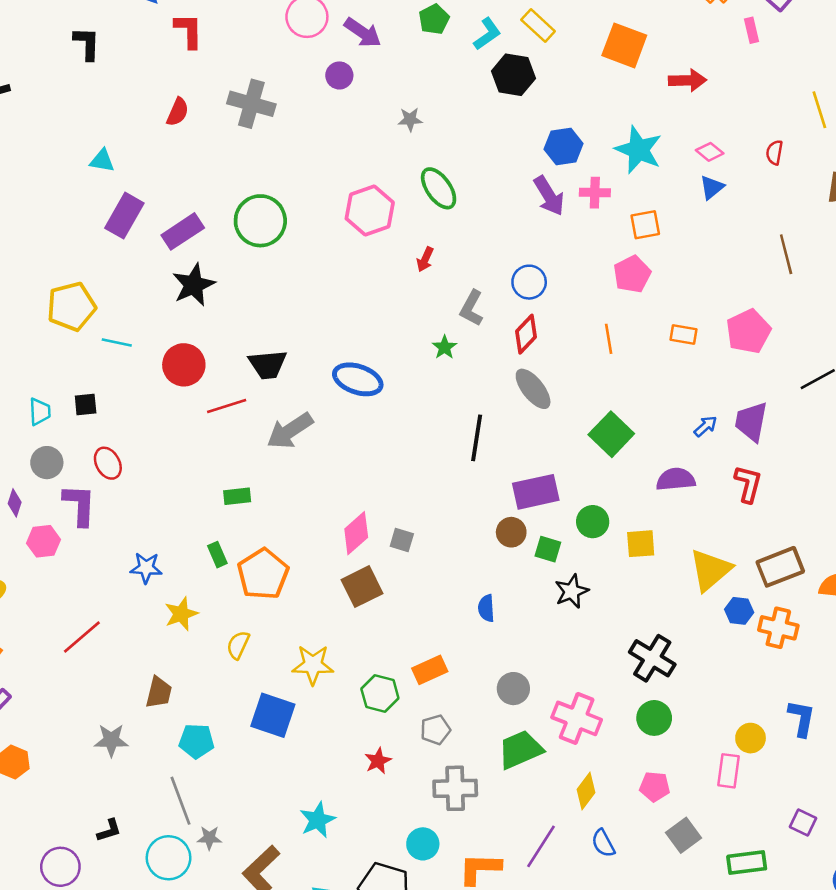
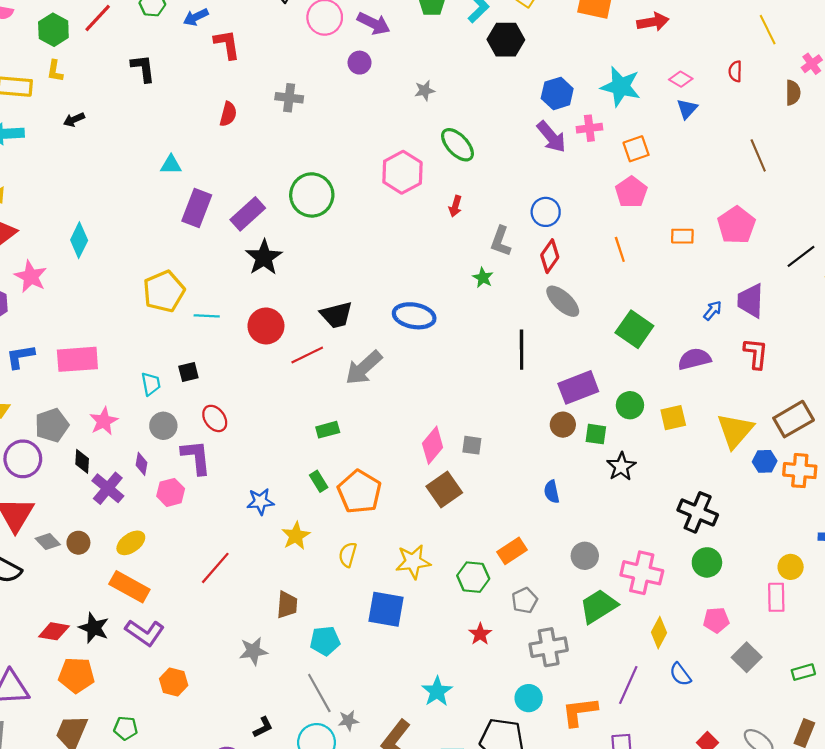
gray cross: (251, 104) -> (289, 98), size x0.7
green rectangle: (747, 863) -> (803, 672), size x0.7

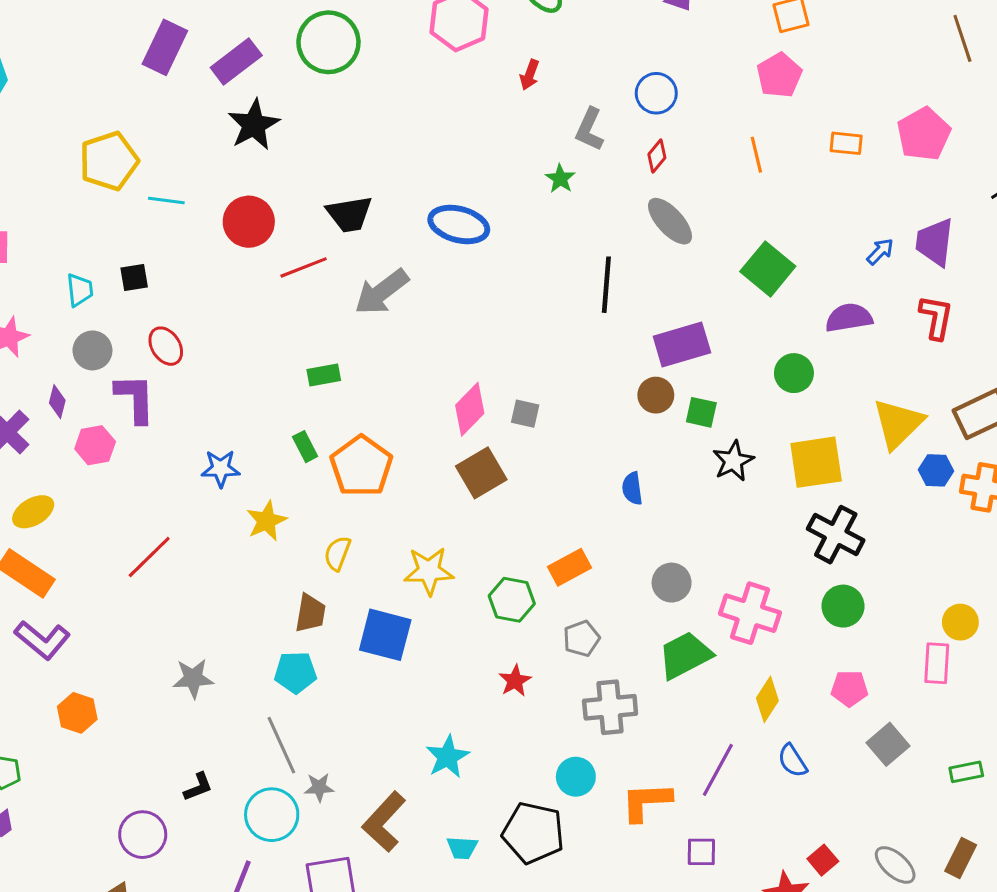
red diamond: (550, 256) -> (657, 156), size x0.7
green circle: (630, 405) -> (794, 373), moved
yellow square: (673, 418) -> (816, 462), moved, size x1.5
brown trapezoid: (287, 605) -> (310, 613), moved

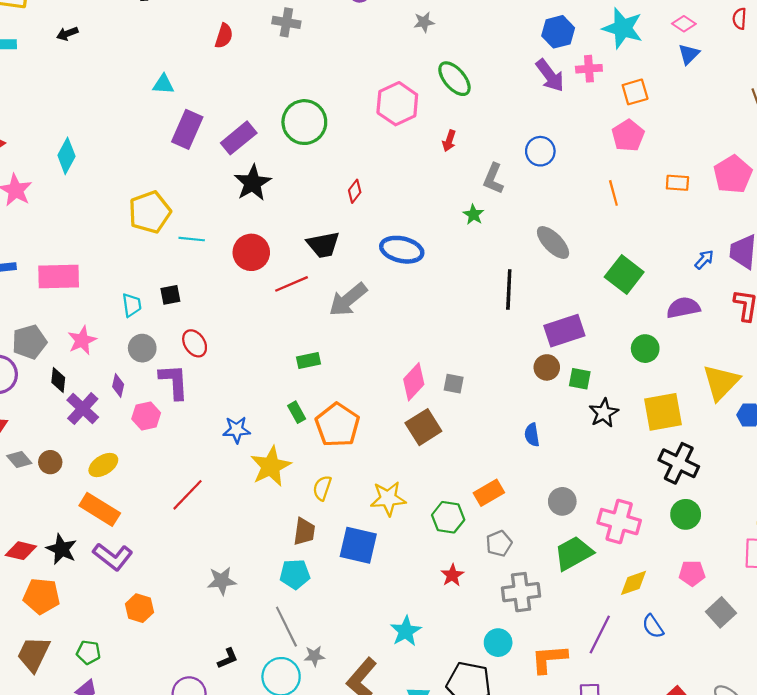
red diamond: (657, 156) -> (355, 191), moved
yellow star: (267, 521) -> (271, 466), size x1.4
yellow diamond: (767, 699) -> (634, 583), turned 40

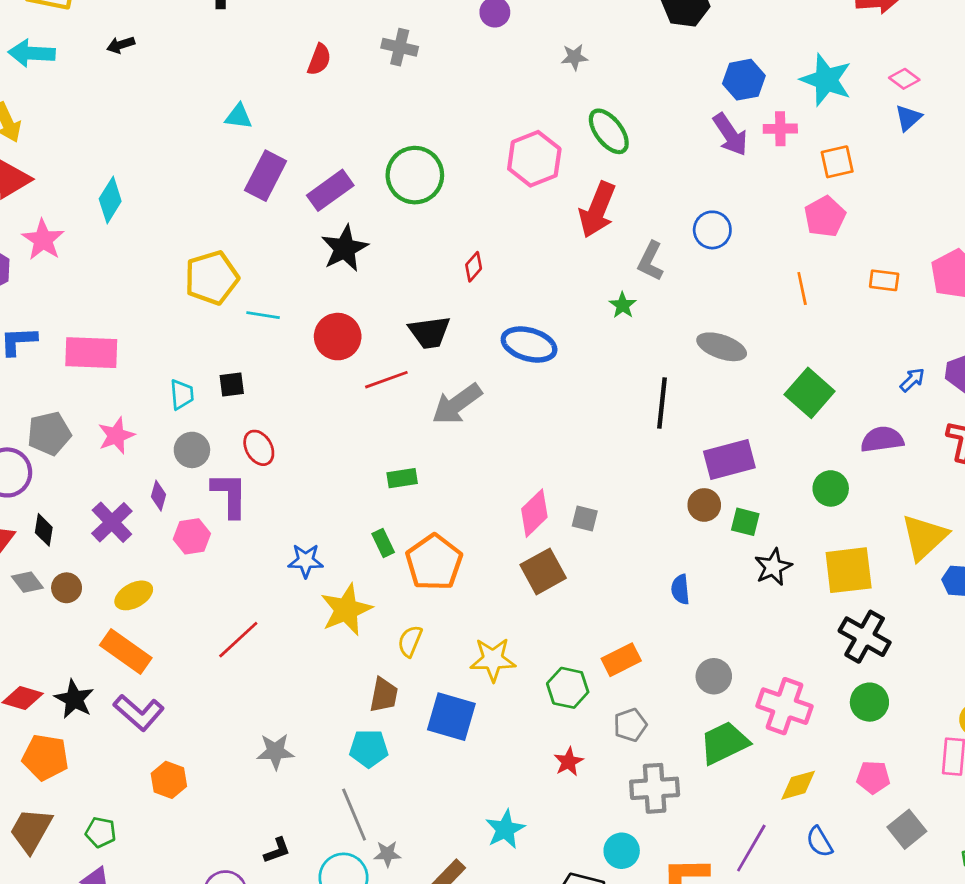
red arrow: (449, 141) -> (597, 210), size x2.0
gray ellipse: (553, 242) -> (722, 347), turned -30
black diamond: (58, 380) -> (44, 530), moved

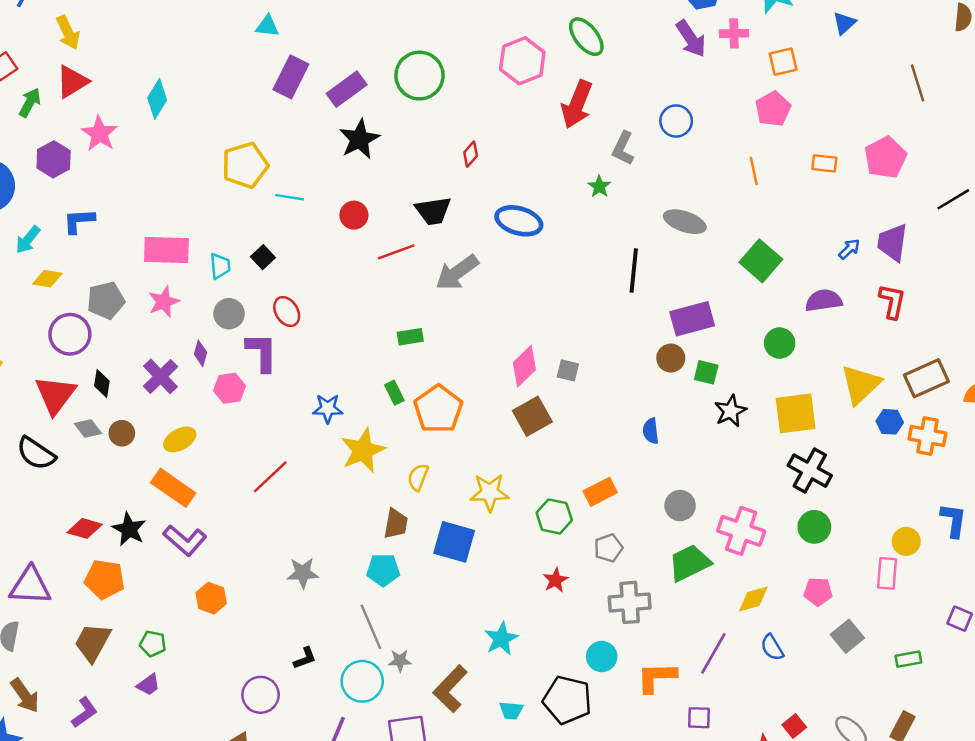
red circle: (338, 337) -> (354, 215), size x0.7
pink rectangle: (91, 353) -> (166, 250), moved
black square: (232, 385) -> (263, 257), turned -35

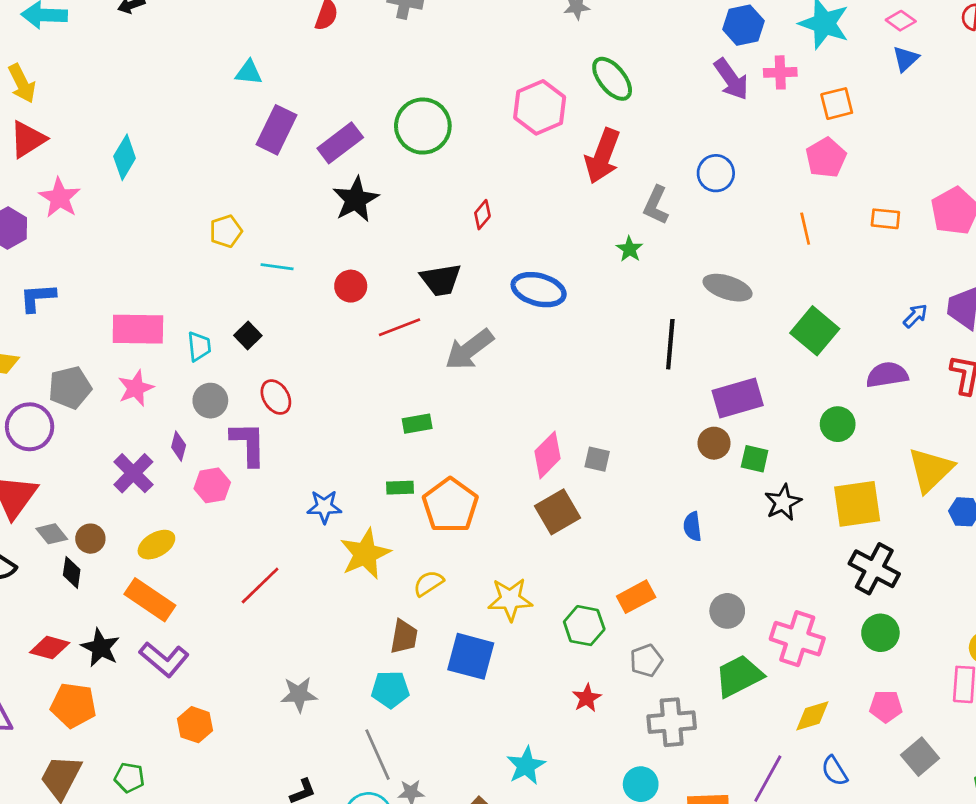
yellow pentagon: (245, 165) -> (226, 231), size x0.6
black diamond: (102, 384) -> (72, 572), moved
green rectangle: (394, 393) -> (400, 488), turned -65
yellow semicircle: (418, 477) -> (428, 583), turned 36

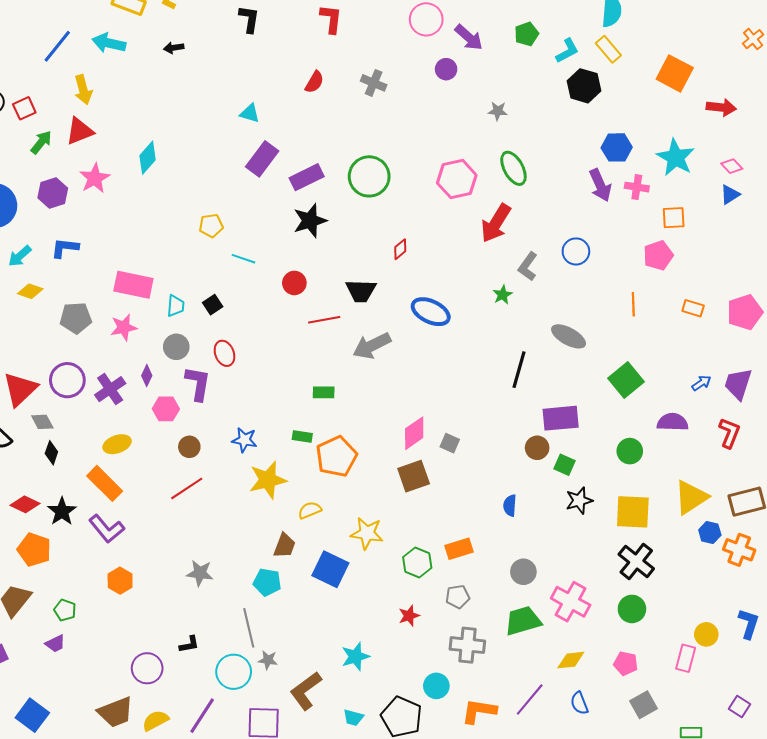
purple circle: (30, 427) -> (67, 380), moved
brown circle: (90, 539) -> (189, 447), moved

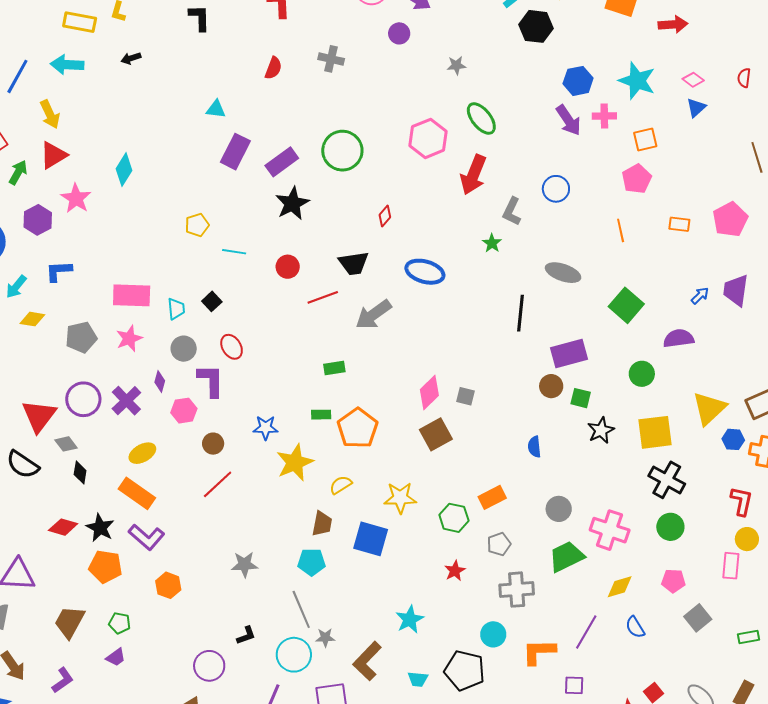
red L-shape: (729, 433) -> (742, 501), moved
orange pentagon: (34, 550) -> (106, 567), moved

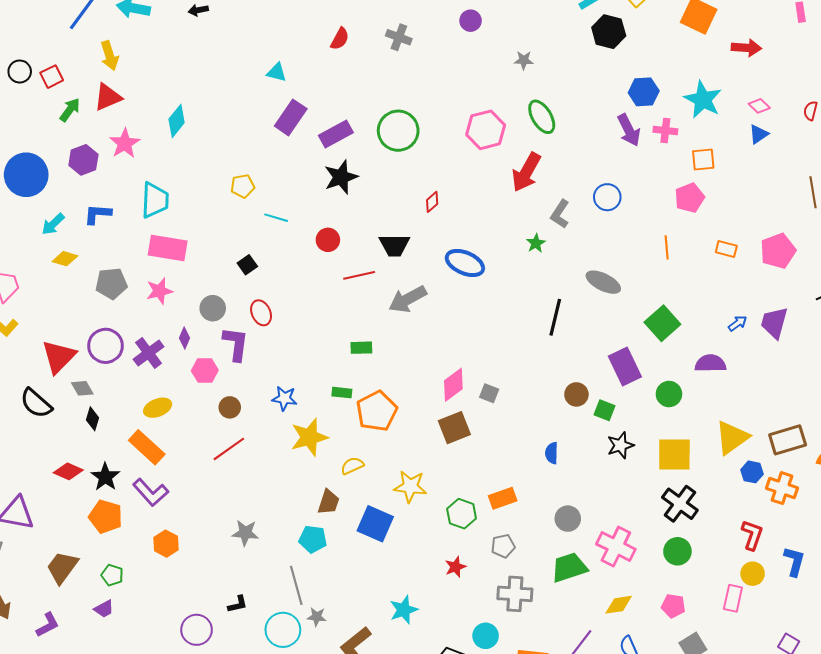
cyan trapezoid: (176, 309) -> (155, 200), moved, size x1.6
purple rectangle: (569, 353) -> (625, 366), moved, turned 72

